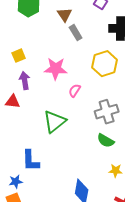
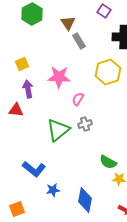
gray cross: (107, 112) -> (85, 124), moved, size x0.6
green semicircle: (106, 141) -> (108, 162), moved
blue L-shape: (31, 161) -> (34, 169), turned -50
blue star: (16, 182) -> (53, 190), moved

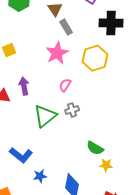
pink star: (59, 77) -> (57, 53), moved, turned -30
purple arrow: (28, 89) -> (24, 86), moved

